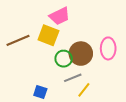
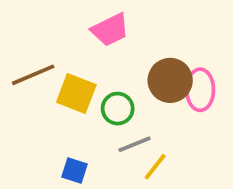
yellow square: (48, 35) -> (76, 94), moved
brown circle: (81, 54) -> (170, 80), moved

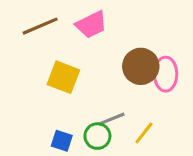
brown line: (33, 75) -> (40, 26), moved
green circle: (118, 109) -> (97, 136), moved
yellow line: (155, 167) -> (144, 133), moved

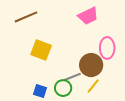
pink trapezoid: (91, 25) -> (88, 16), moved
brown circle: (141, 66) -> (91, 65), moved

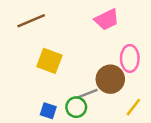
yellow line: (93, 86) -> (133, 107), moved

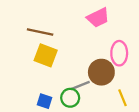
brown line: (31, 21) -> (40, 32), moved, turned 35
yellow line: (133, 107) -> (123, 98), turned -60

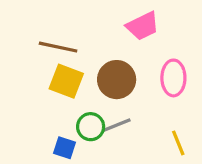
brown circle: (101, 72) -> (117, 80), moved
green circle: (70, 98) -> (91, 127), moved

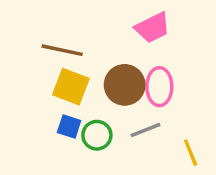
pink ellipse: (173, 78) -> (159, 87), moved
gray line: (117, 125) -> (145, 130), moved
blue square: (65, 148) -> (69, 127), moved

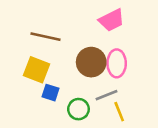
yellow square: (71, 87) -> (37, 70), moved
green circle: (97, 135) -> (78, 109), moved
yellow line: (191, 153) -> (119, 112), moved

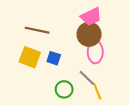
brown circle: (91, 62) -> (89, 34), moved
blue square: (51, 93) -> (54, 58), moved
gray line: (106, 95) -> (87, 78), turned 66

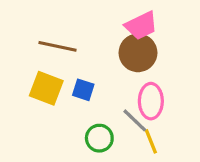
pink ellipse: (95, 52) -> (151, 101), moved

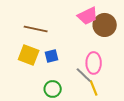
brown circle: (138, 53) -> (105, 25), moved
blue square: (83, 90) -> (52, 56), turned -32
green circle: (99, 138) -> (53, 89), moved

